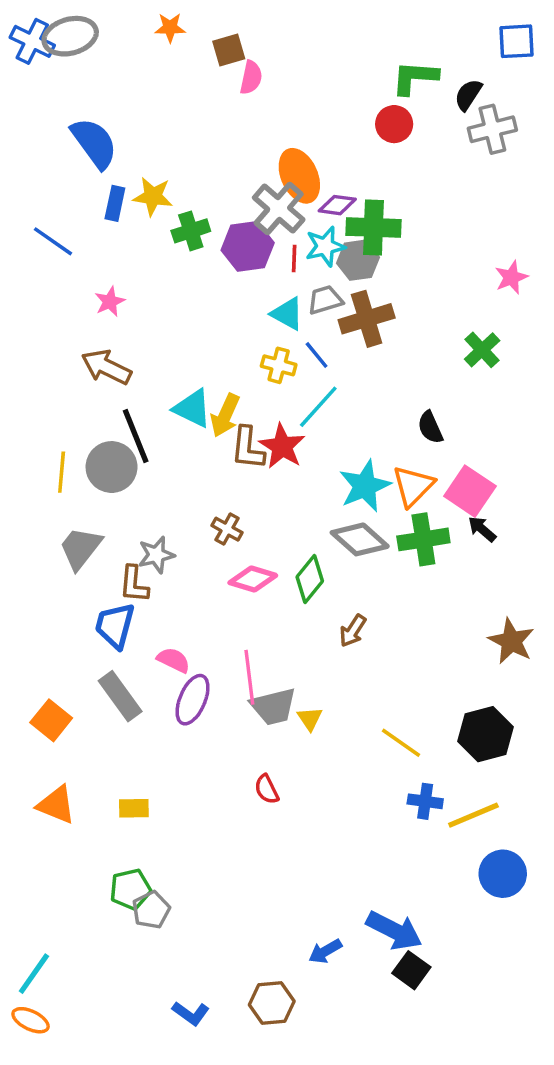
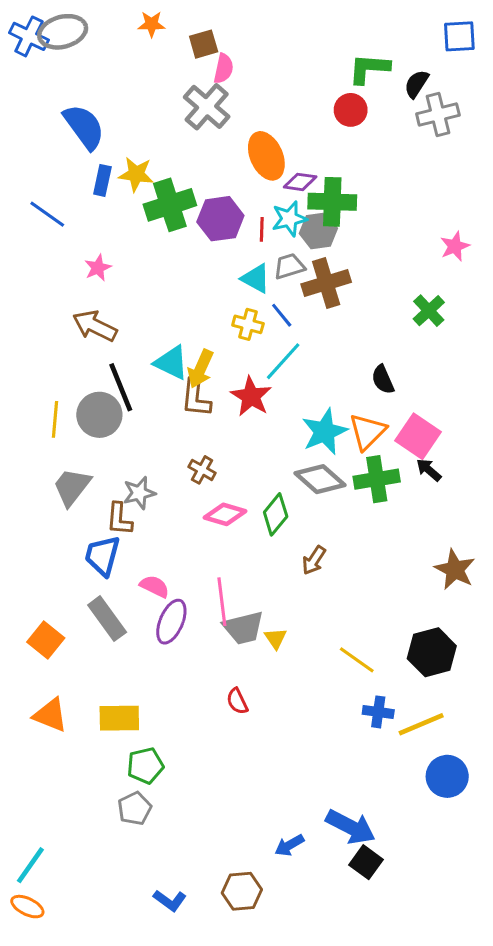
gray cross: (279, 209) -> (207, 107), moved
green cross: (191, 231) -> (170, 205), size x1.5
brown L-shape: (248, 448) -> (196, 398), moved
yellow rectangle: (134, 808) -> (119, 718), size x1.5
green pentagon: (130, 889) -> (145, 766), moved

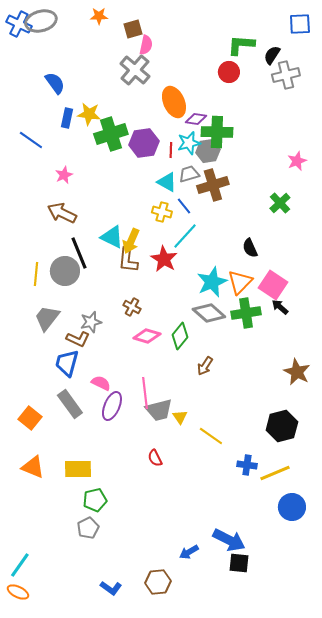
blue semicircle: (84, 127) -> (55, 83), size x0.7
brown L-shape: (119, 519) -> (78, 339), turned -70
yellow line: (357, 660) -> (211, 436), moved
black square: (366, 862) -> (239, 563), turned -30

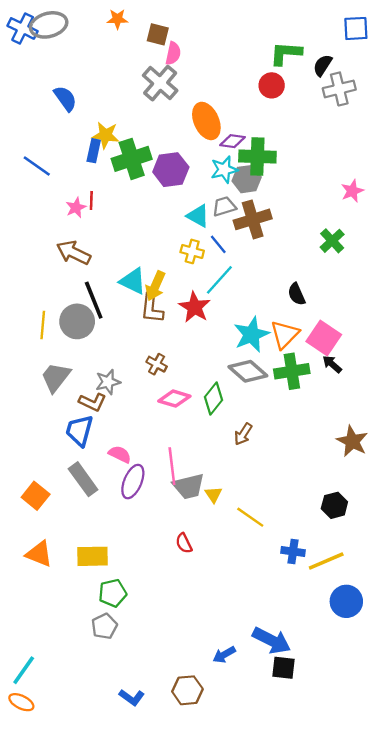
brown square: (133, 29) -> (158, 34), turned 30
blue rectangle: (67, 118) -> (94, 151), moved
red line: (171, 150) -> (91, 200), moved
black hexagon: (282, 426) -> (334, 505), size x0.7

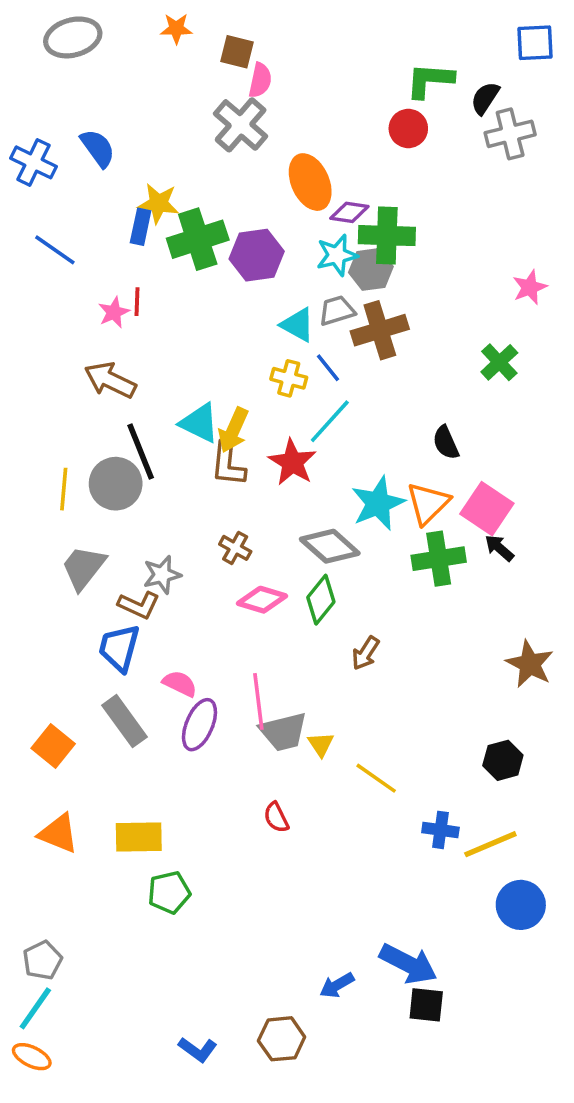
blue cross: (23, 28) -> (33, 162), moved
gray diamond: (248, 371) -> (330, 546), moved
gray pentagon: (104, 626) -> (42, 960), moved

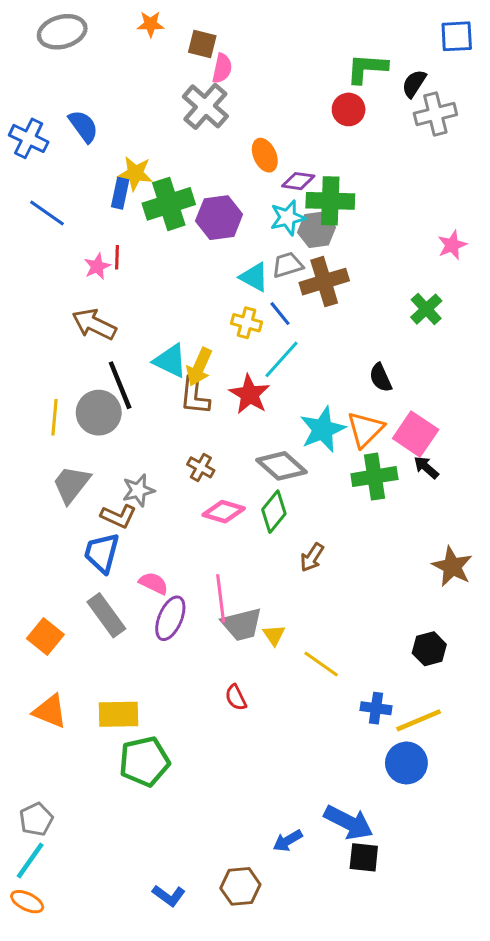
orange ellipse: (310, 182) -> (265, 155), size x0.7
green pentagon: (169, 892) -> (144, 761), size x1.4
blue circle: (521, 905) -> (406, 763), moved

